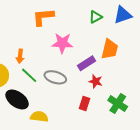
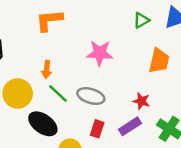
orange L-shape: (43, 17) -> (49, 20), moved
purple rectangle: (86, 63) -> (130, 126), moved
red rectangle: (84, 104) -> (97, 129), moved

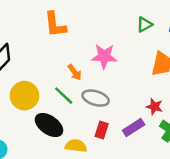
orange L-shape: (49, 20) -> (55, 25), turned -92
orange arrow: (47, 70) -> (75, 72), moved, turned -42
red star: (141, 101) -> (154, 107), moved

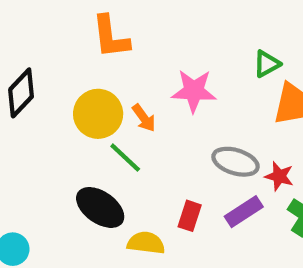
green triangle: (145, 25) -> (267, 64), moved
yellow circle: (24, 96) -> (98, 114), moved
gray ellipse: (96, 98) -> (235, 162), moved

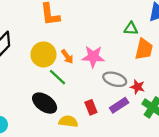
green triangle: (267, 64) -> (131, 29), turned 32
pink star: (194, 91) -> (93, 57), moved
red rectangle: (190, 216) -> (91, 107), turned -40

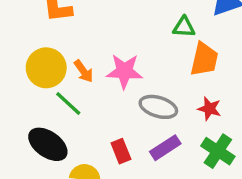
red star: (137, 87) -> (209, 109), moved

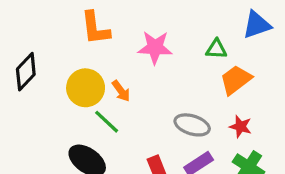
orange trapezoid: (204, 59) -> (236, 80), turned -140
pink star: (124, 71) -> (155, 47), moved

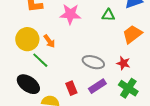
orange trapezoid: (236, 80) -> (132, 34), moved

